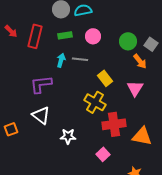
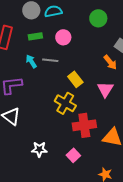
green circle: (128, 41) -> (98, 18), moved
cyan arrow: (61, 60) -> (31, 61), turned -48
white star: (68, 136) -> (39, 149), moved

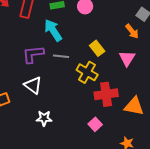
gray line: (50, 60) -> (61, 56), moved
cyan arrow: (31, 61) -> (53, 30), size x1.6
white star: (39, 149) -> (44, 118), moved

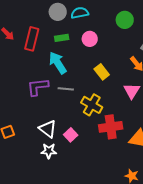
yellow rectangle: (97, 48) -> (102, 72), moved
white triangle: (33, 85) -> (48, 129), moved
pink square: (95, 124) -> (71, 135), moved

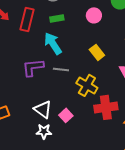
pink circle: (90, 39) -> (94, 15), moved

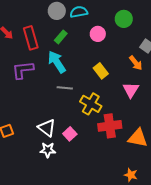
green rectangle: (57, 18) -> (61, 37), turned -40
red rectangle: (27, 19) -> (31, 38), turned -30
purple L-shape: (33, 67) -> (23, 70), moved

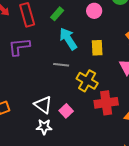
cyan arrow: (57, 62) -> (68, 39), moved
yellow rectangle: (101, 71) -> (97, 48), turned 35

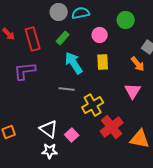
yellow rectangle: (97, 48) -> (103, 62), moved
yellow cross: (87, 81) -> (93, 105), turned 30
red cross: (106, 103) -> (112, 127), turned -30

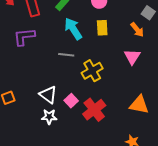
red cross: (112, 127) -> (94, 110), moved

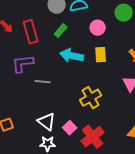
cyan arrow: (73, 29) -> (72, 56), turned -45
gray line: (66, 55) -> (43, 82), moved

